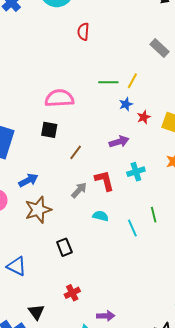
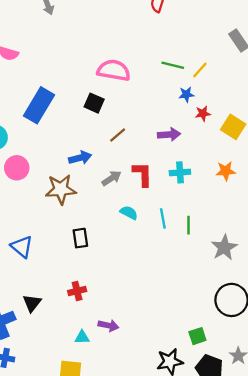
blue arrow: (28, 180) -> (80, 158), moved
cyan line: (132, 228) -> (163, 218), moved

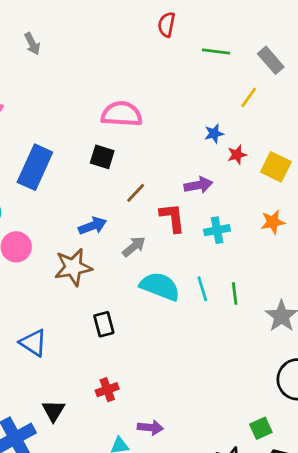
green line: (173, 65) -> (216, 51), moved
yellow line: (200, 70) -> (249, 97), moved
red L-shape: (142, 174) -> (172, 218), moved
cyan semicircle: (129, 213) -> (160, 286), size x1.8

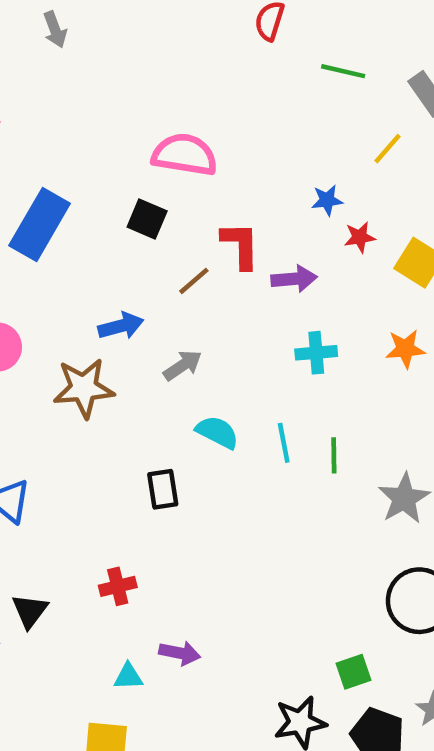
red L-shape: (172, 218) -> (240, 245), moved
cyan semicircle: (160, 286) -> (217, 432), size x0.7
black rectangle: (104, 324) -> (163, 489), moved

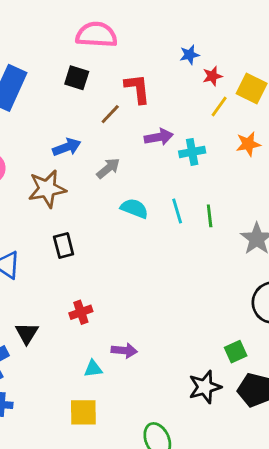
yellow line: (387, 149) -> (219, 106), moved
purple arrow: (294, 279) -> (159, 137), moved
black rectangle: (163, 489) -> (64, 245), moved

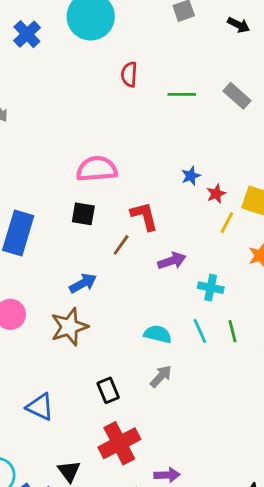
cyan cross: (192, 152) -> (211, 288), moved, turned 30
gray arrow: (108, 168) -> (161, 376), moved
black rectangle: (64, 245) -> (108, 390), moved
red cross: (81, 312) -> (119, 443), size x1.8

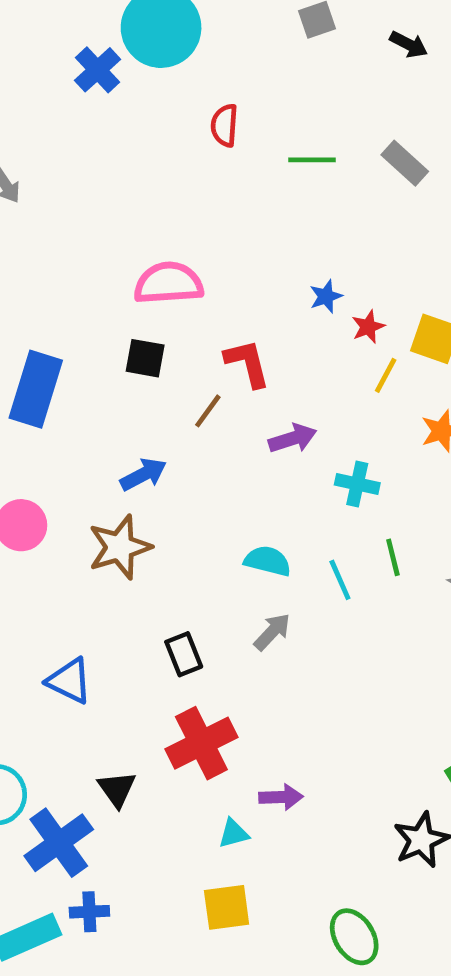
blue cross: (27, 34) -> (97, 70), moved
cyan line: (200, 331) -> (340, 580), moved

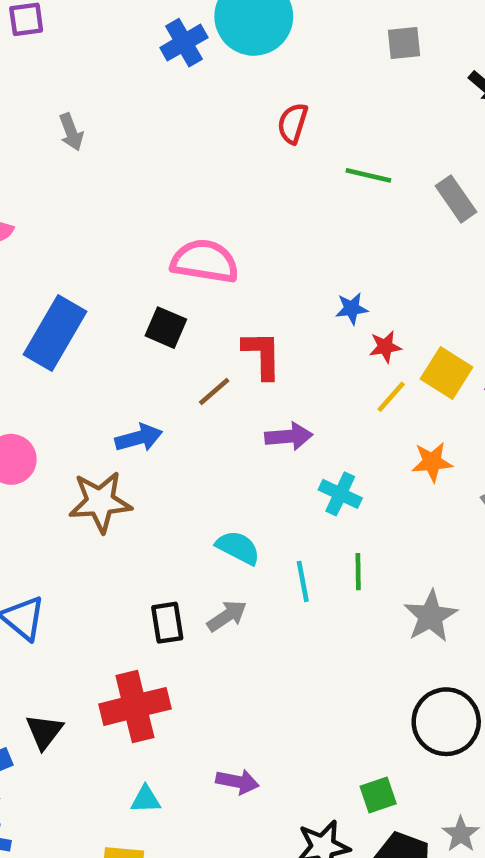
black rectangle: (184, 654) -> (167, 623), moved
purple arrow: (281, 797) -> (238, 782), moved

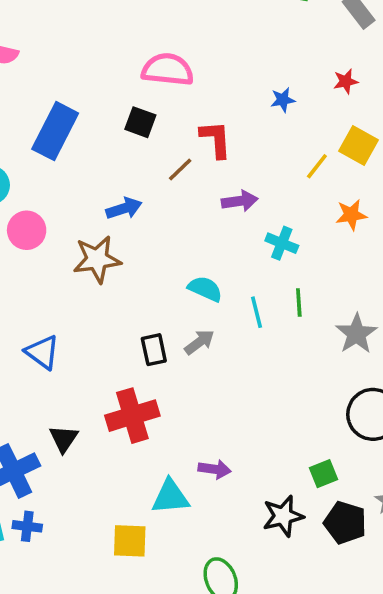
red star: (385, 347) -> (346, 81), moved
cyan triangle: (146, 799) -> (170, 497), moved, size x1.6

